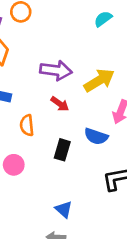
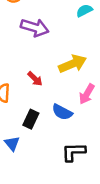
purple arrow: (56, 70) -> (35, 28), moved
blue triangle: (64, 209) -> (12, 143), moved

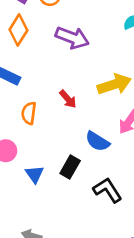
black rectangle: (31, 119) -> (70, 167), moved
black L-shape: (74, 152) -> (108, 190), turned 55

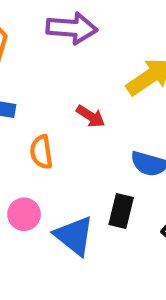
blue triangle: (35, 174) -> (74, 236), size x1.5

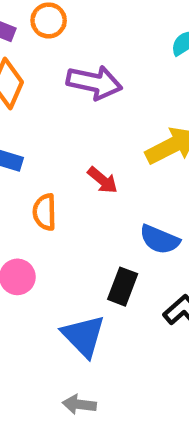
blue triangle: (74, 236) -> (83, 336), moved

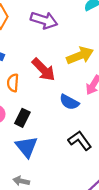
red arrow: (103, 180) -> (44, 70), size x1.6
black rectangle: (123, 287) -> (22, 118), moved

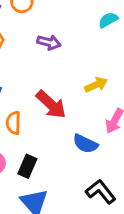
purple arrow: (44, 20) -> (49, 42), size x0.7
yellow arrow: (80, 56) -> (96, 85), size x0.7

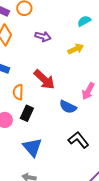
yellow arrow: (96, 85) -> (76, 49), moved
black rectangle: (27, 166) -> (27, 113), moved

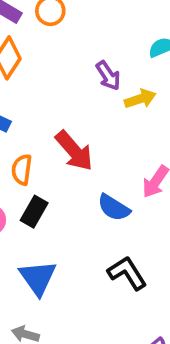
purple arrow: (43, 36) -> (108, 76), moved, turned 35

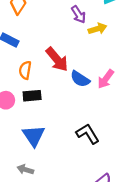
blue semicircle: (114, 208) -> (80, 79), moved
black rectangle: (34, 212) -> (32, 96), turned 54

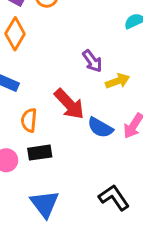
purple arrow: (78, 14) -> (92, 61), moved
yellow arrow: (98, 29) -> (118, 81), moved

